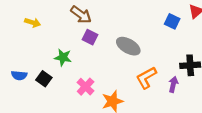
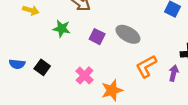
purple square: (90, 37) -> (97, 37), moved
green star: (63, 57) -> (62, 29), moved

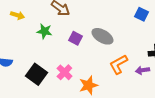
black square: (42, 67) -> (36, 74), moved, size x1.5
purple arrow: (174, 73) -> (142, 70), turned -112

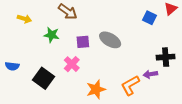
purple square: (75, 38) -> (83, 42), turned -32
orange L-shape: (118, 64) -> (130, 85), moved
pink cross: (64, 72) -> (72, 64), moved

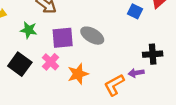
purple square: (83, 42) -> (63, 38), size x1.5
black square: (44, 78) -> (20, 64), moved
orange star: (96, 89) -> (78, 74), moved

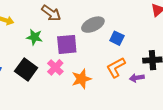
blue square: (135, 11) -> (117, 38), moved
gray ellipse: (92, 36) -> (93, 25), moved, turned -55
orange L-shape: (114, 85) -> (116, 67), moved

